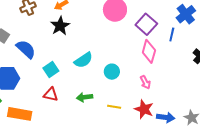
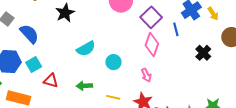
blue line: (172, 35) -> (176, 29), turned -32
cyan square: (51, 69) -> (34, 64), moved

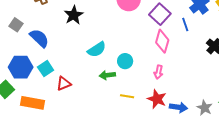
pink arrow: (146, 75) -> (159, 72), turned 40
red triangle: (51, 81) -> (64, 84), turned -35
green arrow: (84, 86) -> (107, 75), moved

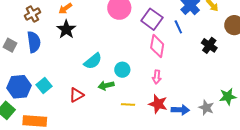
blue semicircle: (39, 38) -> (34, 42), moved, turned 45
red triangle: (64, 84) -> (77, 95), moved

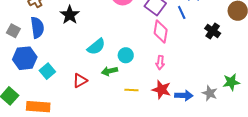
blue hexagon: (19, 87) -> (25, 58), moved

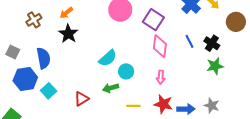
blue line: (182, 12) -> (190, 41), moved
blue semicircle: (37, 28) -> (43, 58), moved
cyan semicircle: (96, 47) -> (108, 58), moved
green star: (231, 82) -> (215, 66), moved

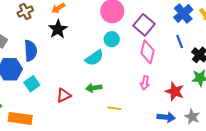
blue line: (190, 41) -> (180, 41), moved
cyan circle: (126, 71) -> (112, 39), moved
red star: (163, 104) -> (175, 91), moved

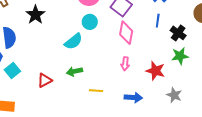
blue line: (180, 41) -> (158, 21), turned 32
blue arrow: (166, 117) -> (133, 97), moved

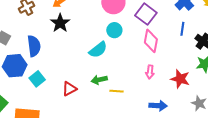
yellow line: (96, 91) -> (117, 91), moved

